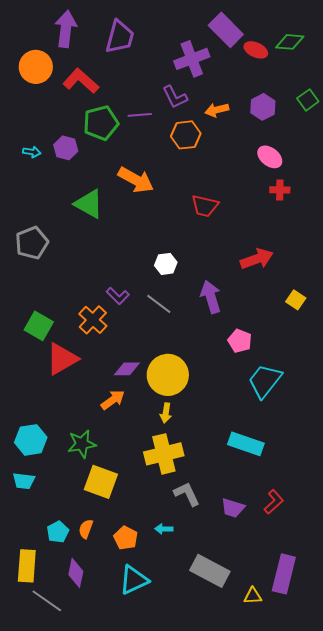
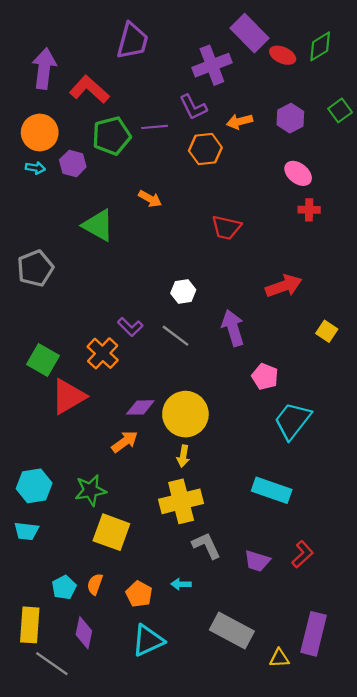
purple arrow: (66, 29) -> (44, 68), moved
green diamond: (290, 42) -> (320, 46), turned -36
orange circle: (36, 67) -> (40, 133), moved
orange arrow: (136, 180) -> (150, 199), size x0.6

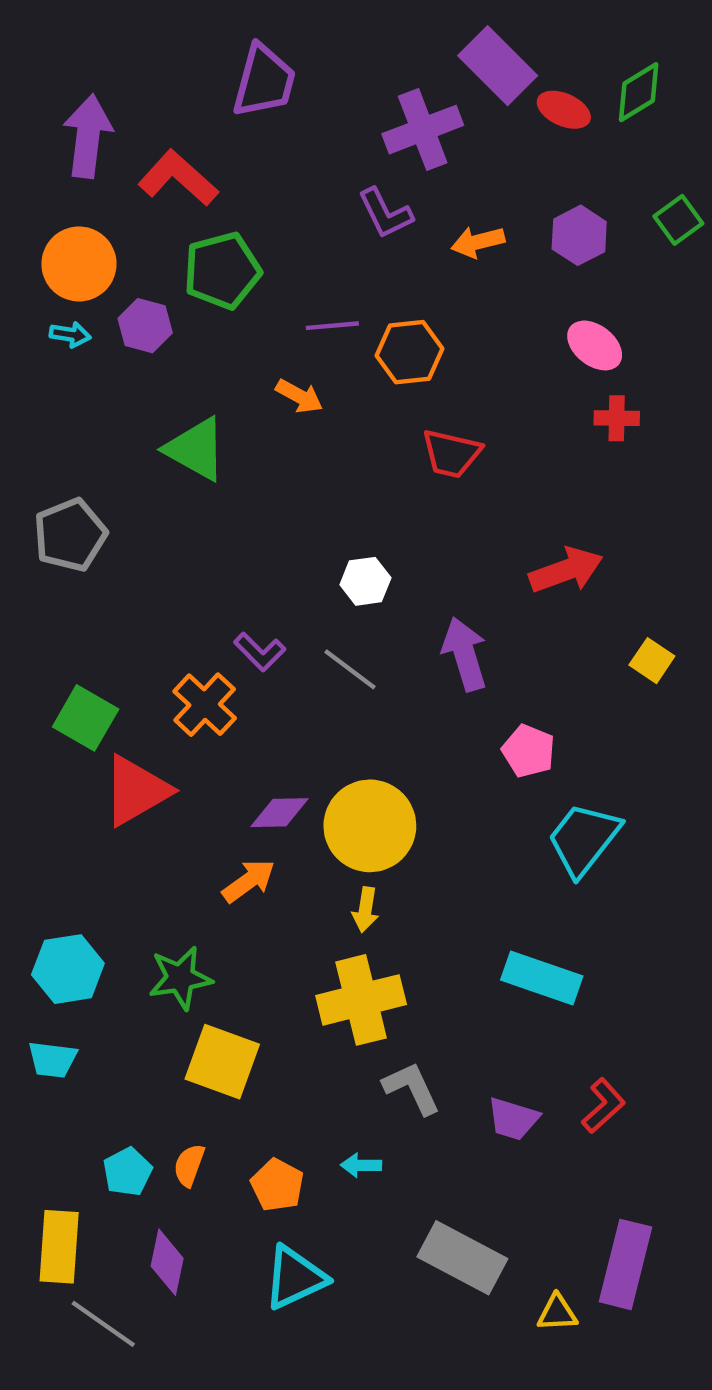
purple line: (155, 127) -> (332, 326), moved
orange hexagon: (205, 149) -> (410, 352), moved

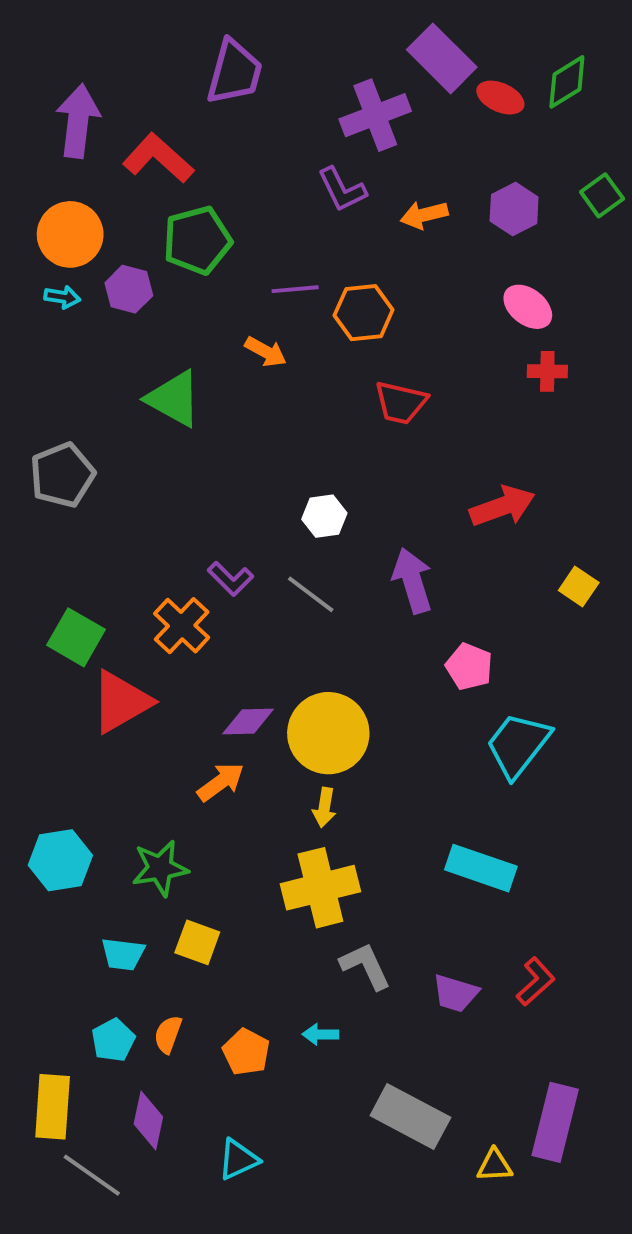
cyan trapezoid: (53, 1059) -> (123, 954), moved
yellow square: (222, 1062) -> (197, 942), size x0.7
cyan triangle: (295, 1278) -> (238, 1160), moved, size x0.7

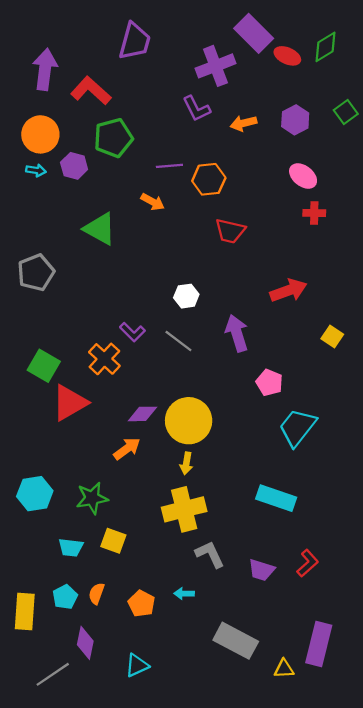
yellow rectangle: (53, 1107) -> (25, 611), moved
gray line: (92, 1175) -> (53, 674), turned -69

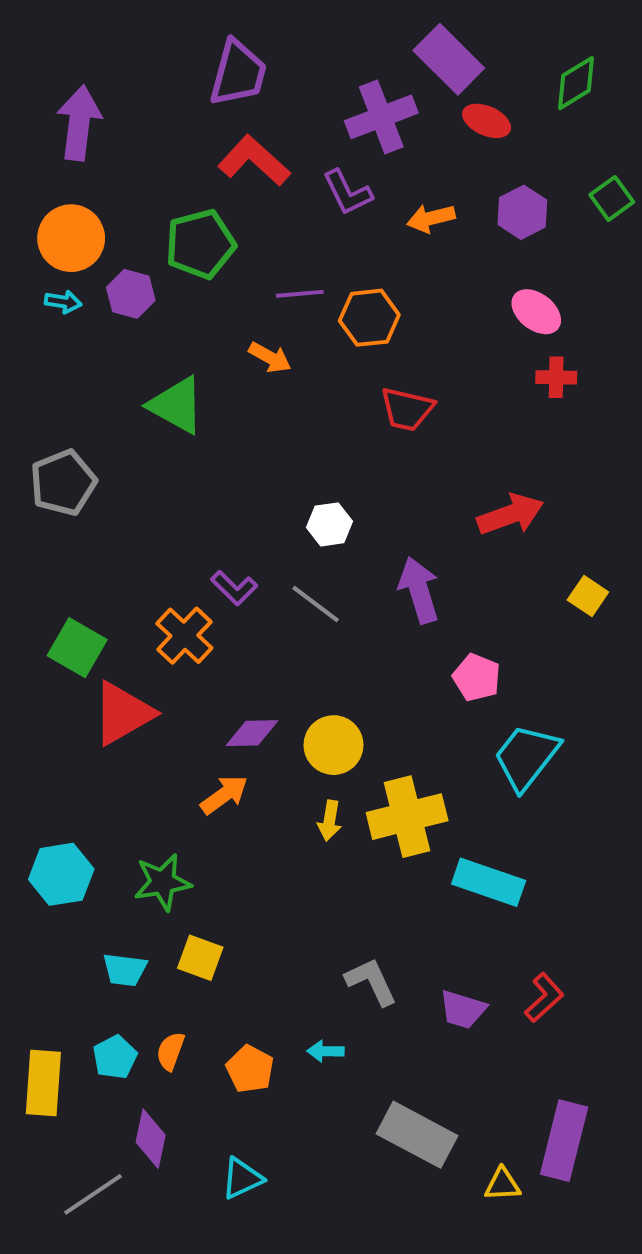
red ellipse: (287, 56) -> (487, 121), moved
red L-shape: (91, 91) -> (254, 161), moved
yellow circle: (189, 421) -> (334, 745), size x0.7
yellow cross: (184, 509) -> (407, 817), moved

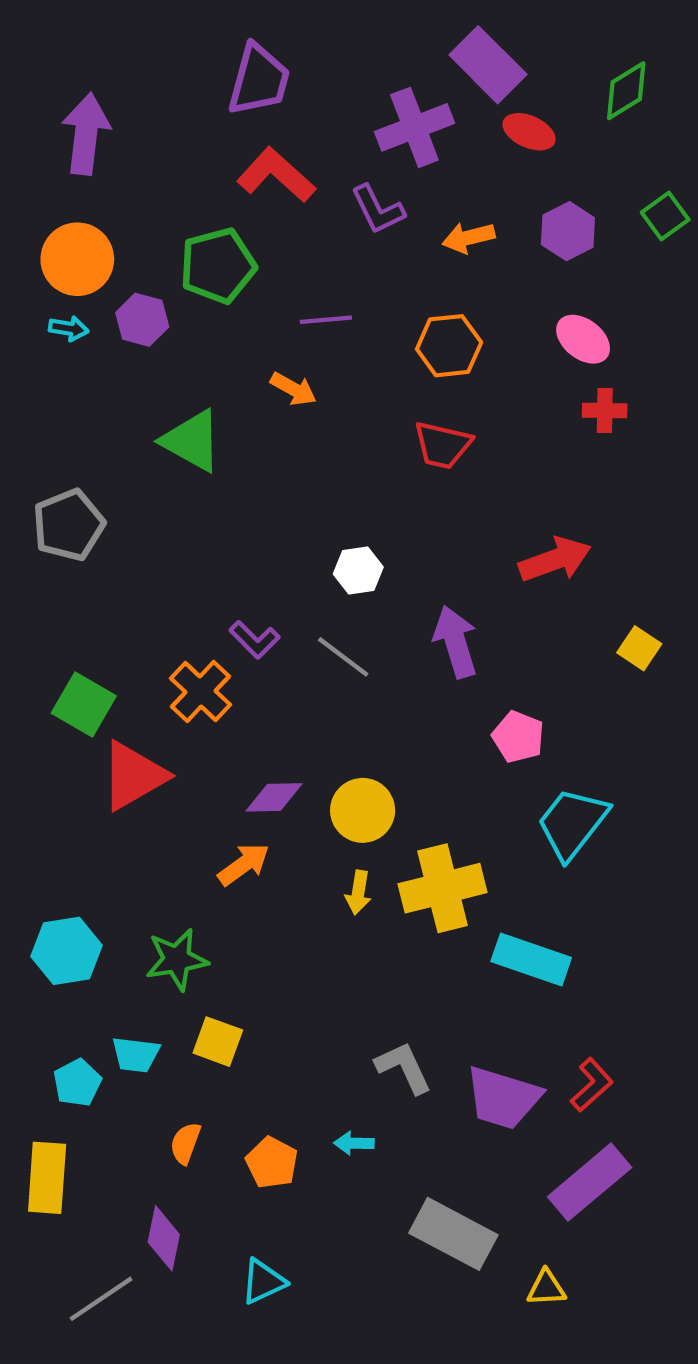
orange hexagon: (369, 318) -> (449, 346), moved
purple trapezoid: (463, 1009) -> (503, 1098), size x1.5
cyan pentagon: (115, 1057) -> (77, 1083), moved
purple rectangle: (564, 1141) -> (590, 1182), moved, turned 36

